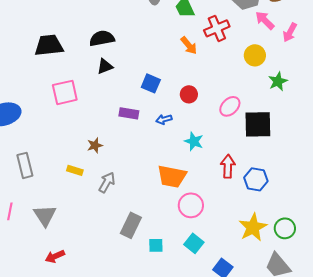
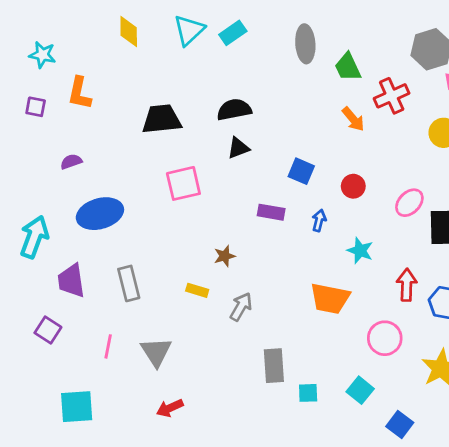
blue arrow: (164, 119) -> (319, 220), turned 119
pink circle: (191, 205) -> (385, 338), moved
gray rectangle: (131, 225) -> (274, 366), turned -30

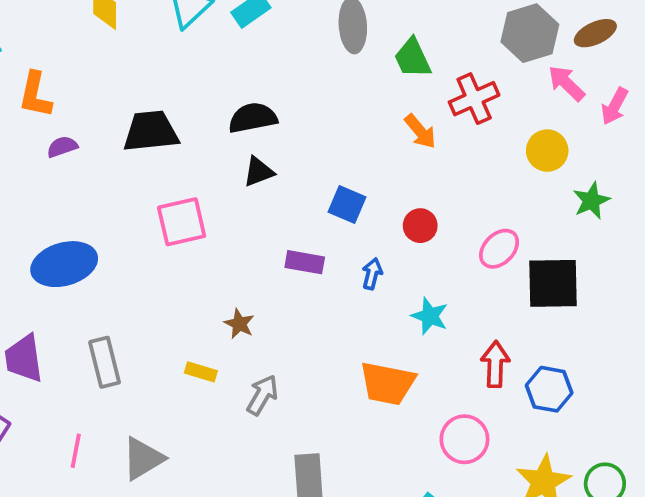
purple semicircle: (71, 162) -> (62, 147), moved
brown star: (225, 256) -> (239, 324), turned -30
gray triangle: (156, 352) -> (143, 458), turned 32

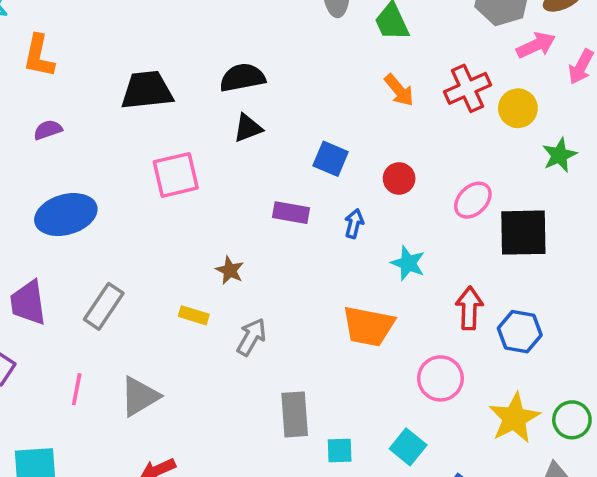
pink arrow: (566, 83) -> (536, 45), turned 111
red cross: (474, 99) -> (467, 88), moved
purple semicircle: (62, 147) -> (48, 130), moved
gray rectangle: (105, 362) -> (104, 306), turned 48

